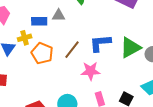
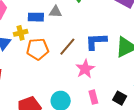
orange pentagon: (42, 53) -> (38, 49), turned -30
pink star: (90, 71) -> (85, 69), turned -30

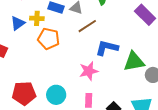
brown line: (67, 47) -> (87, 26), moved

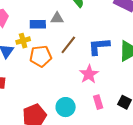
brown line: (87, 26) -> (68, 45), moved

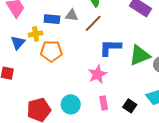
brown line: (68, 45) -> (93, 23), moved

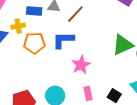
blue L-shape: (110, 48) -> (63, 40), moved

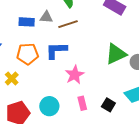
brown line: (75, 14) -> (68, 24), turned 30
yellow cross: (18, 26) -> (12, 78), moved, turned -32

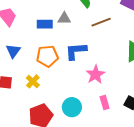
brown line: (68, 24) -> (101, 22), moved

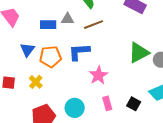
brown line: (101, 22) -> (94, 25), moved
blue triangle: (13, 51) -> (27, 50), moved

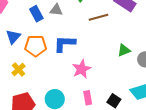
blue rectangle: (48, 25) -> (36, 14), turned 56
brown line: (94, 25) -> (98, 17), moved
green triangle: (139, 53) -> (124, 50), size x0.6

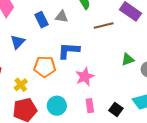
orange pentagon: (36, 46) -> (45, 67), moved
yellow cross: (19, 70) -> (21, 85), moved

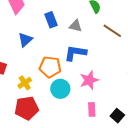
gray triangle: (62, 17) -> (76, 26), moved
brown line: (104, 26) -> (112, 31), turned 42
cyan circle: (57, 106) -> (60, 89), moved

